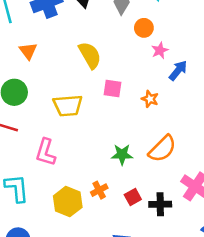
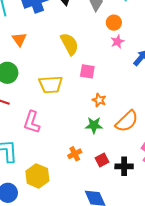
pink star: (160, 50) -> (117, 41), moved
orange star: (150, 99) -> (99, 100), moved
yellow hexagon: (68, 202) -> (37, 176), moved

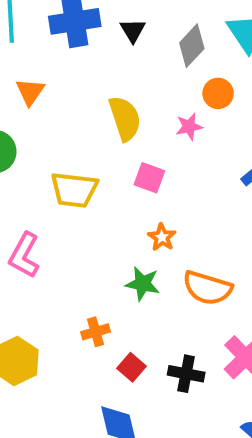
pink star: (117, 41) -> (189, 127), moved
orange semicircle: (127, 121) -> (207, 288), turned 50
red square: (102, 160) -> (132, 367), moved, turned -32

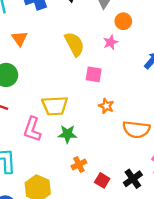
yellow trapezoid: (74, 190) -> (55, 106), moved
green star: (143, 284) -> (67, 134), moved
black cross: (186, 374) -> (133, 179), turned -36

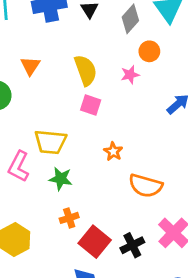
orange triangle: (20, 39) -> (30, 66), moved
pink square: (94, 74) -> (91, 105), moved
red square: (102, 180) -> (95, 242), size x1.6

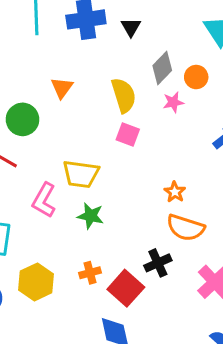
gray diamond: (130, 19) -> (162, 68), moved
orange star: (113, 151) -> (175, 192), moved
orange cross: (69, 218) -> (90, 273), moved
black cross: (132, 245) -> (158, 263), moved

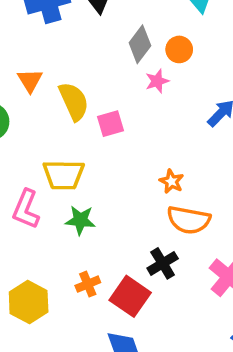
yellow semicircle: (124, 95) -> (74, 101), moved
pink square: (128, 134) -> (111, 124), turned -30

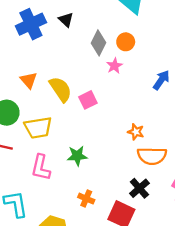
yellow trapezoid: (64, 175) -> (38, 128), moved
green star: (80, 220) -> (77, 156), moved
orange cross: (88, 284) -> (86, 199), moved, turned -35

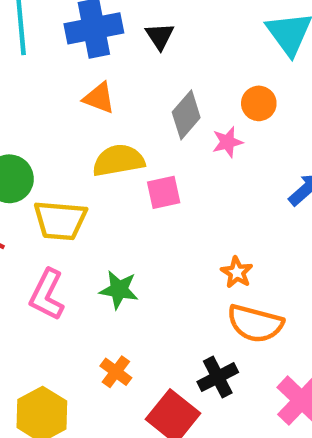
gray diamond: (99, 43) -> (186, 115), moved
orange triangle: (29, 80) -> (99, 98), moved, turned -42
yellow semicircle: (61, 89) -> (118, 160), turned -80

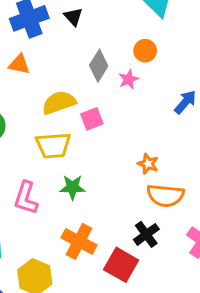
orange triangle: (99, 98) -> (19, 64), moved
yellow trapezoid: (60, 220) -> (53, 145), moved
orange cross: (116, 372) -> (79, 241), size x1.6

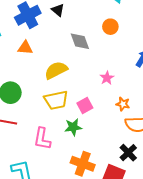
gray diamond: (99, 66) -> (80, 41), turned -45
pink star: (129, 79) -> (107, 78), moved
pink square: (92, 119) -> (85, 105), moved

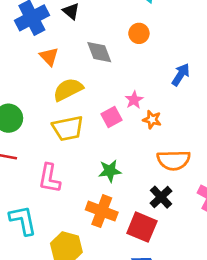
orange triangle: (25, 48) -> (49, 56), moved, turned 42
orange star: (123, 104) -> (152, 120), moved
pink square: (85, 105) -> (111, 117), moved
green star: (73, 127) -> (110, 171), moved

